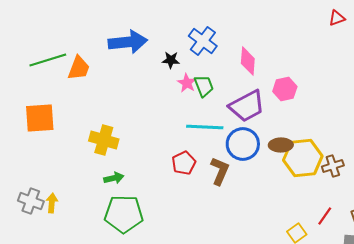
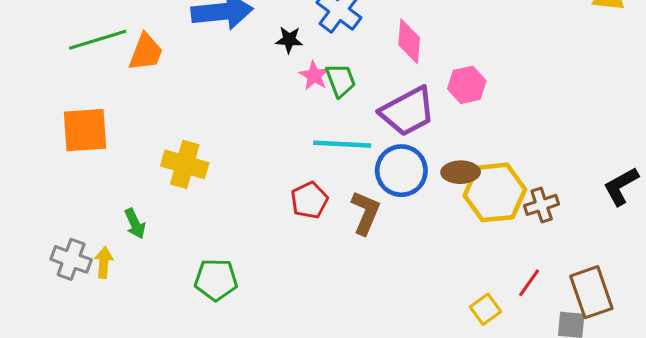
green arrow: (114, 178) -> (135, 224), moved, turned 78
green pentagon: (124, 214) -> (216, 280), size x0.7

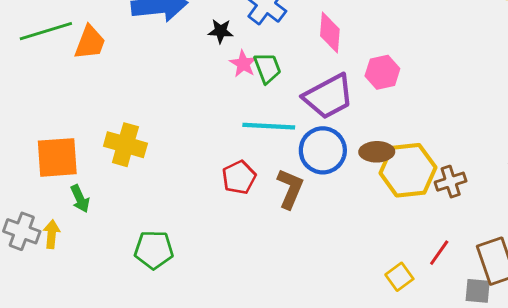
orange square: (85, 130) -> (57, 157), moved

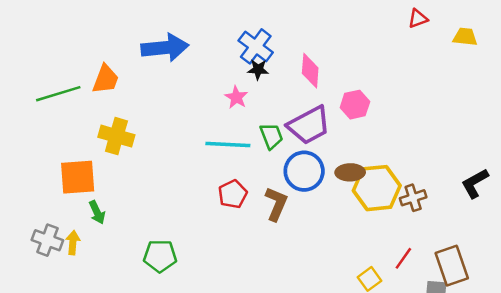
green line: (46, 31) -> (58, 94), moved
black star: (221, 31) -> (258, 69), moved
green trapezoid: (267, 68) -> (271, 136), moved
cyan line: (269, 126) -> (228, 145), moved
yellow cross: (125, 145) -> (116, 136), moved

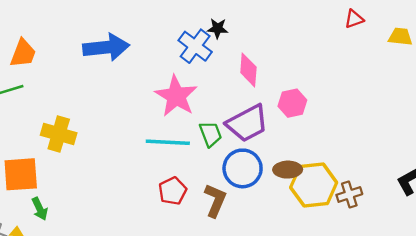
black star: (258, 69) -> (218, 28), moved
orange trapezoid: (106, 79) -> (23, 53), moved
pink star: (236, 97) -> (176, 96), size x1.8

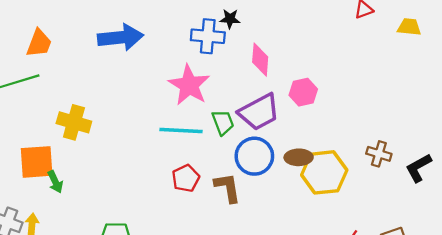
blue cross: (195, 46) -> (208, 36), turned -32
brown cross: (349, 194) -> (379, 154), moved, turned 35
brown L-shape: (215, 200) -> (228, 188), turned -32
green arrow: (40, 209) -> (55, 182), moved

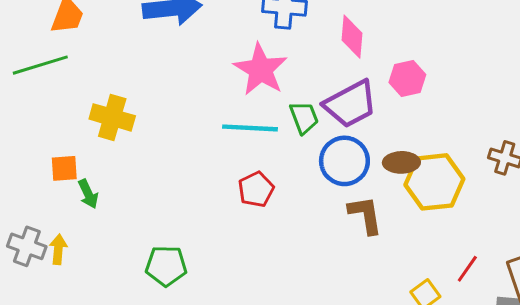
orange square: (37, 162) -> (64, 168), size x0.6
brown L-shape: (228, 188) -> (365, 215), moved

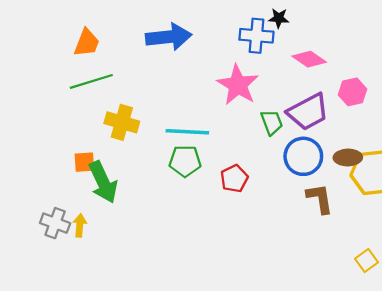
pink diamond: (352, 37) -> (309, 59), turned -60
green line: (40, 65) -> (91, 81), moved
cyan line: (250, 128) -> (187, 132), moved
green arrow: (88, 194) -> (103, 182), size x1.8
green pentagon: (166, 266) -> (185, 161), moved

